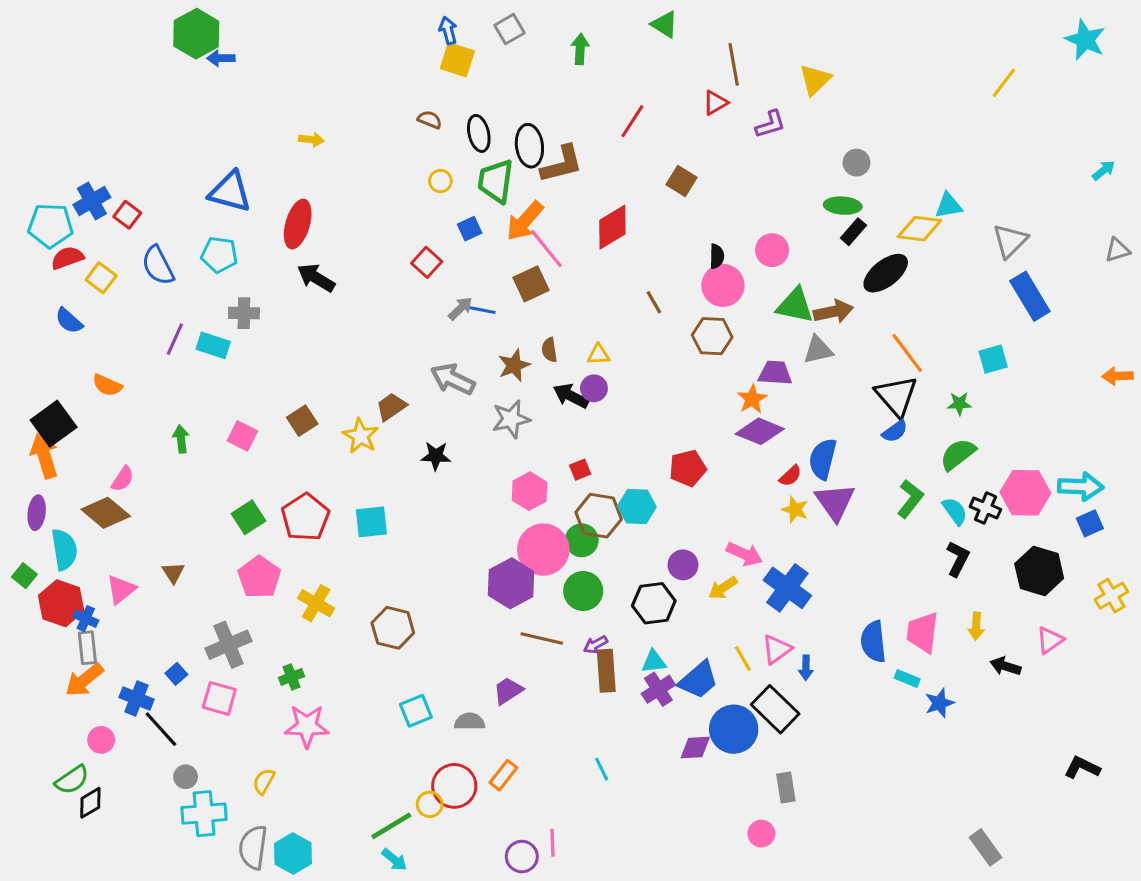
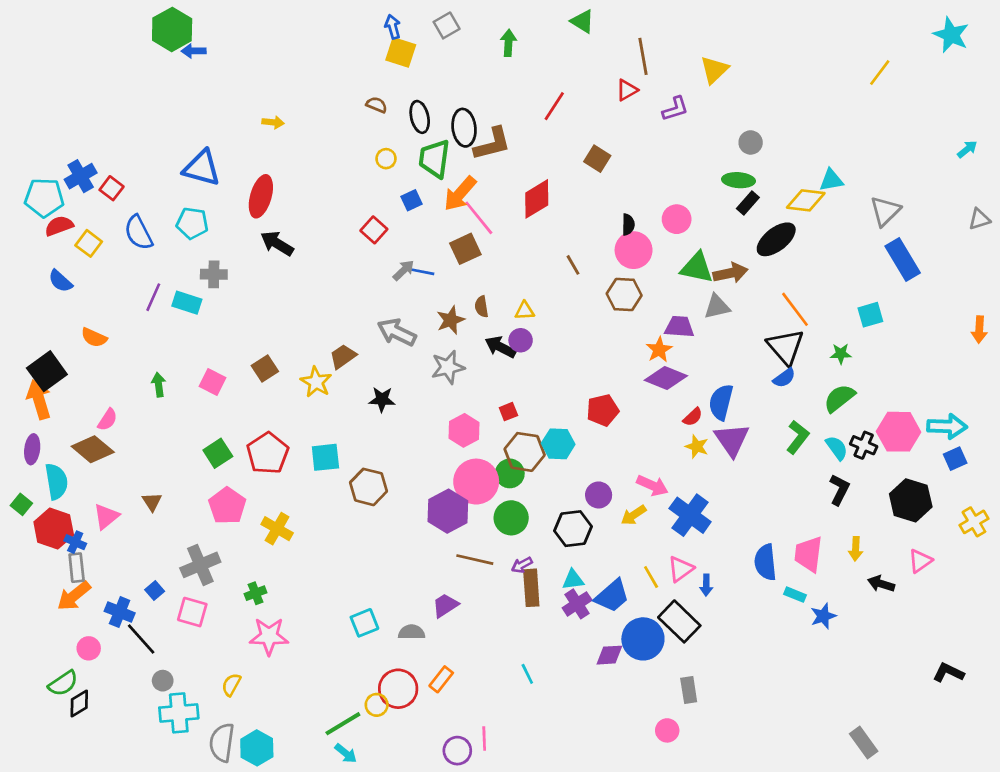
orange arrow: (1117, 376) -> (979, 329), turned -85
brown hexagon: (393, 628) -> (369, 487), moved

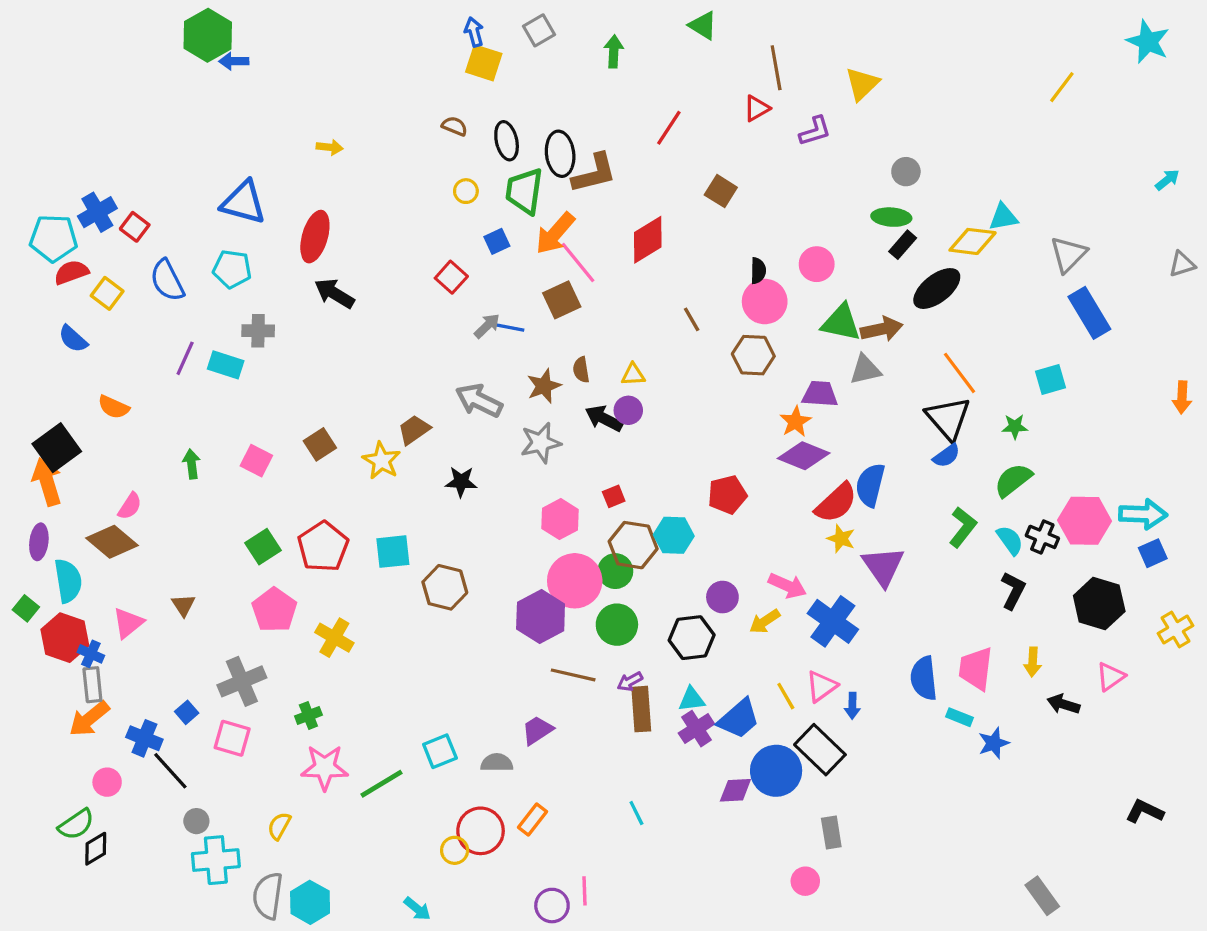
red semicircle: (693, 417) -> (836, 503), size x1.8
purple triangle: (732, 440) -> (883, 566), moved
green line: (343, 724) -> (381, 784), moved

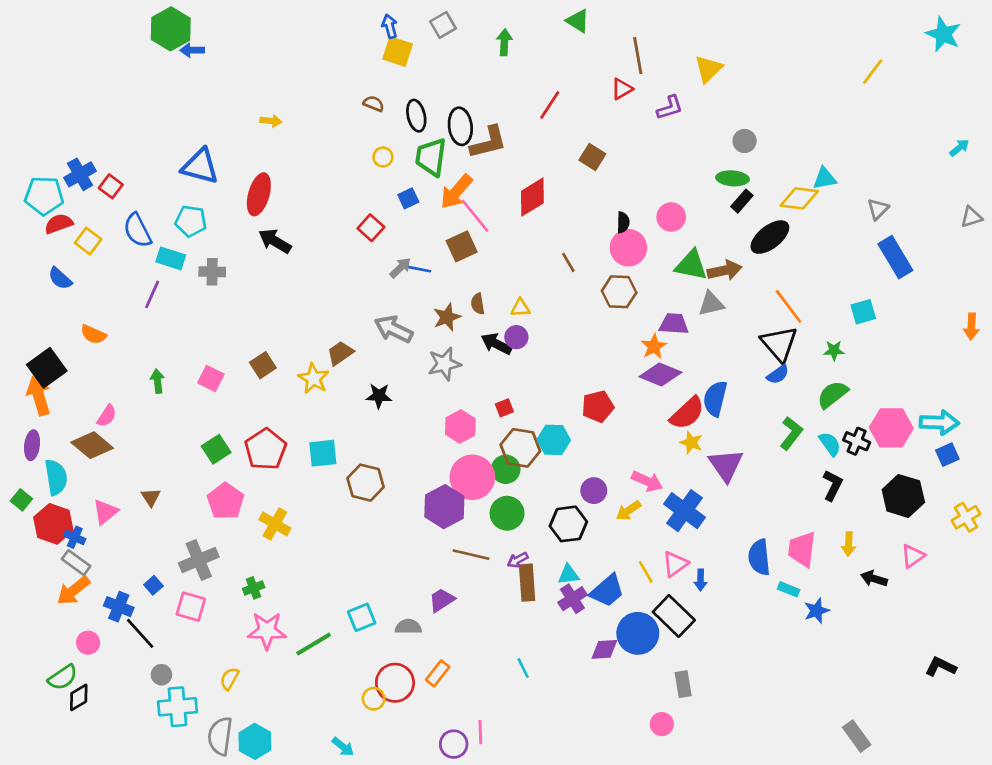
gray triangle: (1068, 254) -> (878, 209), size x0.7
cyan rectangle: (226, 365) -> (171, 258), moved
gray rectangle: (92, 685) -> (76, 563), turned -48

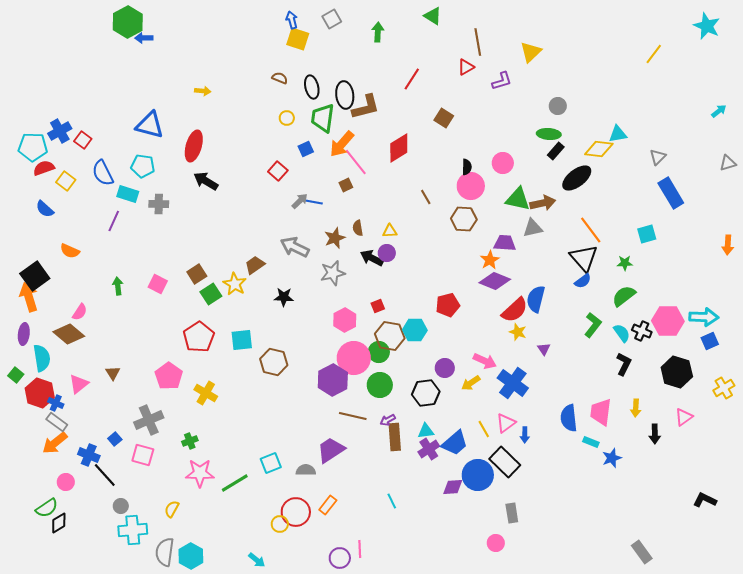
brown square: (462, 246) -> (346, 185), size x0.6
green square: (216, 449) -> (211, 294), moved
purple triangle: (726, 465) -> (544, 349), size x0.5
black arrow: (874, 579) -> (655, 434), turned -108
purple trapezoid: (442, 600) -> (331, 450), size x1.4

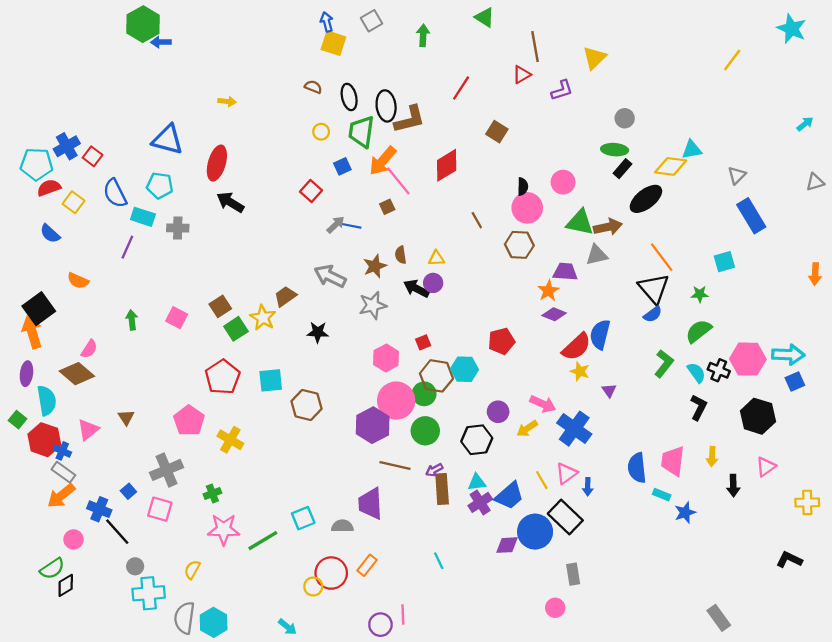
purple diamond: (495, 281) -> (554, 314), size x0.7
yellow cross: (724, 388) -> (807, 502), moved, turned 30
purple trapezoid: (331, 450) -> (370, 504), turned -60

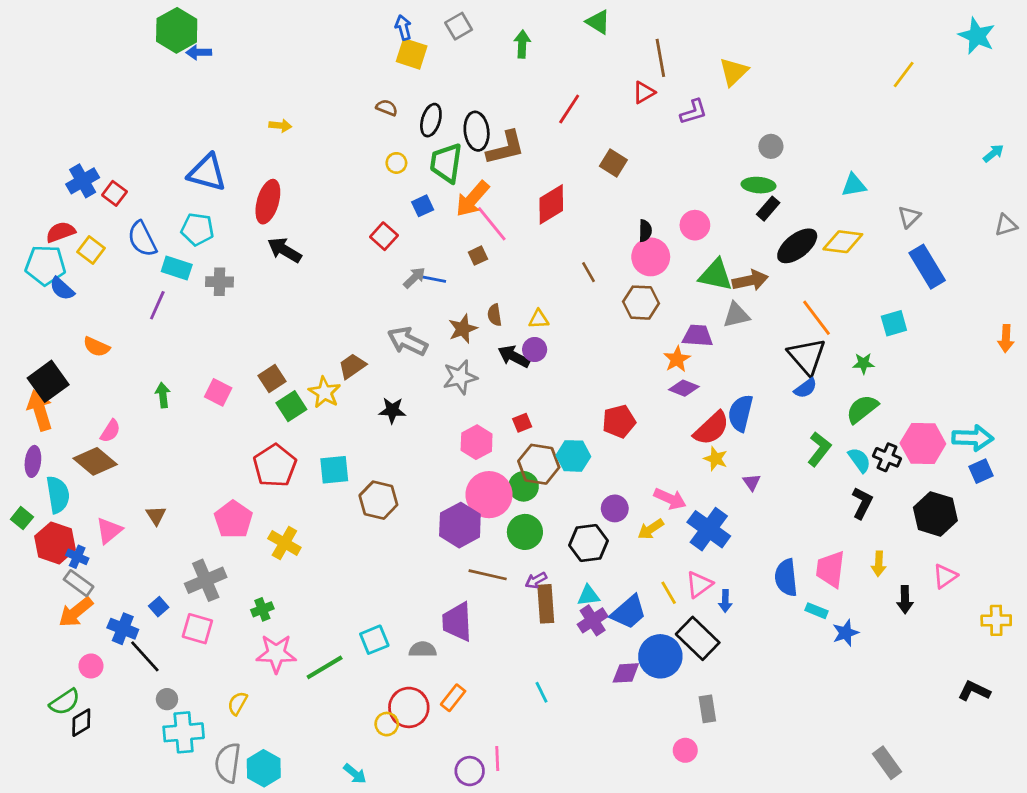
black ellipse: (349, 97) -> (431, 120), turned 30
cyan pentagon: (37, 164) -> (45, 265), moved
yellow diamond: (671, 166) -> (843, 242), moved

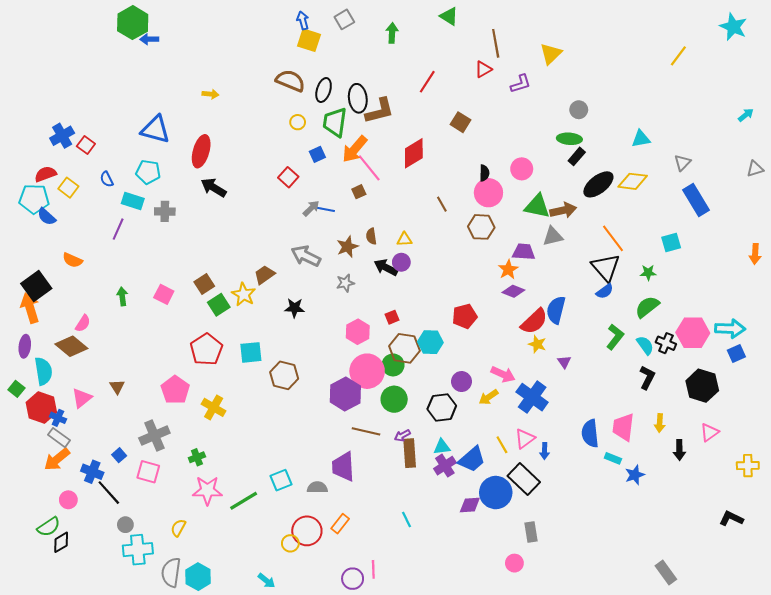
brown semicircle: (387, 108) -> (290, 81), size x1.8
blue semicircle: (142, 239) -> (107, 179), size x0.6
gray star: (460, 377) -> (345, 283), size x0.7

